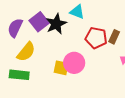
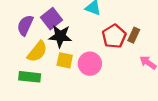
black star: (56, 24) -> (60, 36), moved, turned 30
red pentagon: (96, 38) -> (114, 36), turned 30
yellow square: (61, 68) -> (65, 60), moved

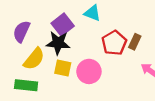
purple square: (52, 19) -> (63, 25), moved

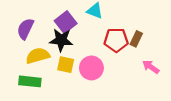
red pentagon: (114, 43) -> (116, 40), turned 30
yellow semicircle: (34, 59) -> (38, 56), turned -145

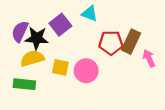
brown rectangle: (136, 39) -> (131, 42), size x1.5
black star: (61, 40) -> (37, 38), moved
pink arrow: (151, 67) -> (149, 58), moved, turned 30

